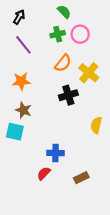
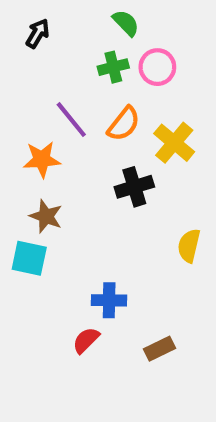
purple line: (23, 45) -> (71, 120), moved

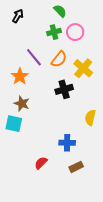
orange star: (42, 160) -> (20, 76), turned -30
blue cross: (109, 300) -> (67, 143), moved

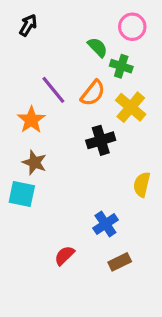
green semicircle: (60, 11) -> (98, 47), moved
green cross: (54, 32) -> (121, 66), moved, turned 32
pink circle: (75, 32) -> (132, 27), moved
blue cross: (67, 143) -> (105, 224), turned -35

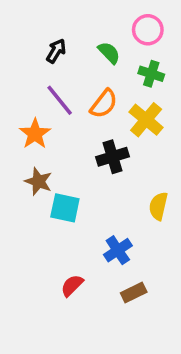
black arrow: (28, 25) -> (56, 51), moved
green cross: (121, 66) -> (151, 74), moved
cyan square: (22, 194) -> (65, 208), moved

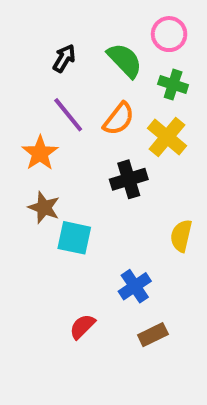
green semicircle: (109, 53) -> (125, 60), size x1.4

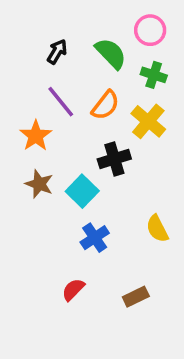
yellow semicircle: (181, 236) -> (157, 229), moved, turned -40
cyan square: (74, 238) -> (82, 191), moved, turned 32
blue cross: (135, 286) -> (95, 238), moved

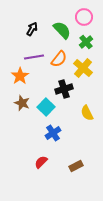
green cross: (154, 75) -> (86, 42), turned 32
purple line: (61, 102) -> (34, 57), turned -60
yellow semicircle: (157, 229) -> (87, 113), moved

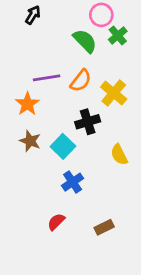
pink circle: (84, 17) -> (101, 15), moved
black arrow: (32, 29) -> (33, 15), moved
green cross: (86, 42) -> (118, 35), moved

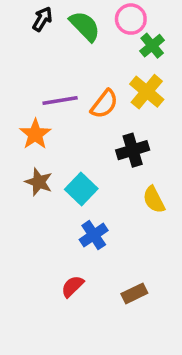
green semicircle: (85, 41) -> (85, 26), moved
yellow cross: (114, 93) -> (147, 92), moved
black cross: (88, 122) -> (133, 150), moved

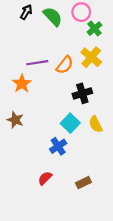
brown star: (39, 182) -> (15, 120), moved
cyan square: (81, 189) -> (70, 123), moved

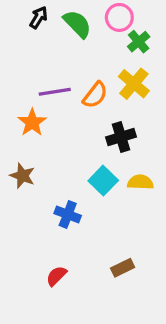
yellow semicircle: (96, 124) -> (140, 182), turned 119
blue cross: (58, 146) -> (68, 214), moved, turned -35
red semicircle: (45, 178) -> (56, 276), moved

